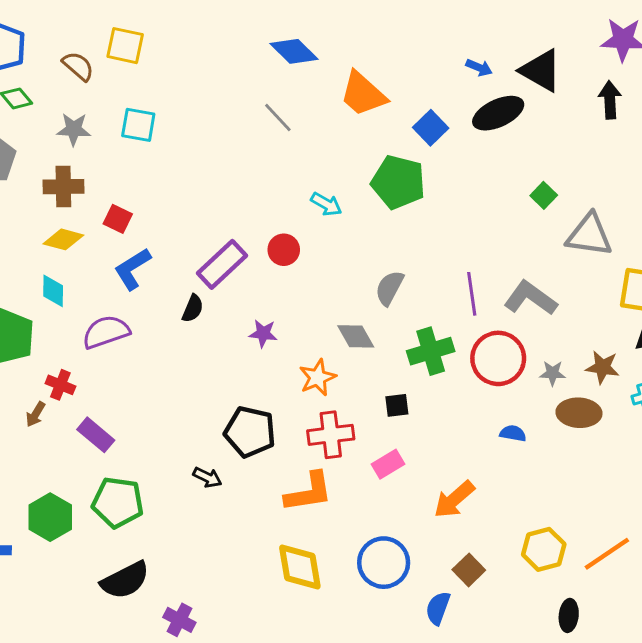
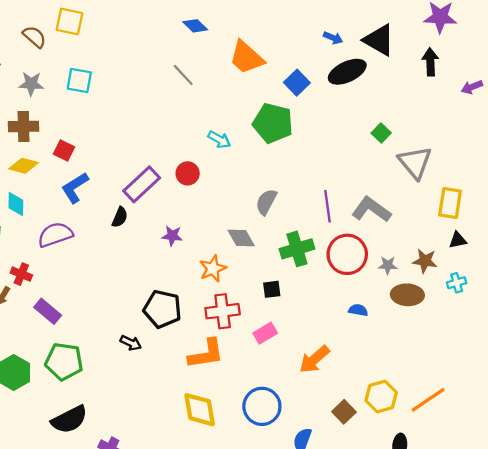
blue diamond: (294, 51) -> (195, 26), size x0.7
gray triangle: (589, 235) -> (415, 162), turned 42
brown square: (469, 570) -> (344, 412), moved

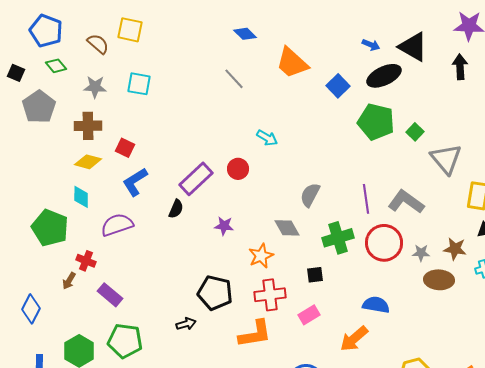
green pentagon: (273, 123) -> (376, 122), moved
blue semicircle: (358, 310) -> (376, 305), moved, size x1.5
black arrow: (131, 343) -> (186, 324), turned -42

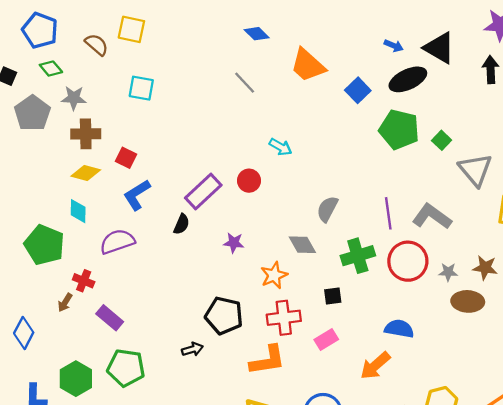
gray star: (95, 87) -> (74, 98), moved

